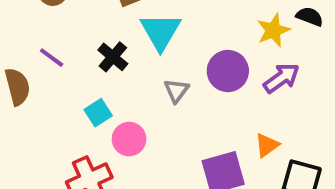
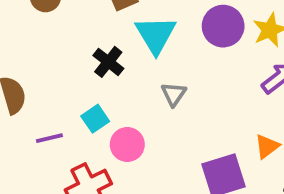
purple line: (52, 58) -> (49, 138), moved, turned -48
purple circle: (228, 71) -> (223, 26), moved

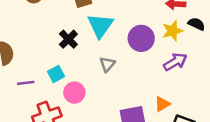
purple circle: (223, 26) -> (141, 38), moved

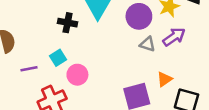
black cross: (68, 39) -> (68, 23), turned -30
gray triangle: (107, 64) -> (147, 44), moved, turned -49

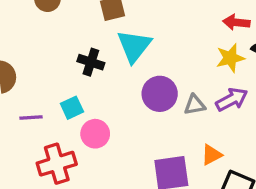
purple circle: (139, 16) -> (160, 94), moved
gray triangle: (147, 44) -> (195, 105), turned -35

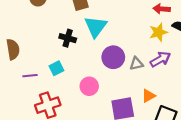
pink circle: (95, 134) -> (89, 86), moved

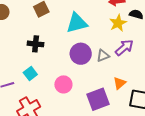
cyan triangle: (96, 27) -> (77, 23), moved, turned 50

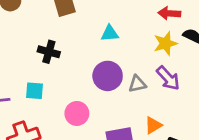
cyan triangle: (77, 23) -> (110, 33), size x0.6
purple arrow: (124, 48) -> (168, 78), turned 78
cyan square: (30, 74) -> (35, 91), turned 32

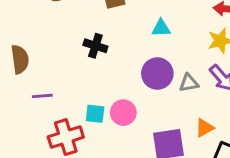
cyan square: (35, 91) -> (95, 114), moved

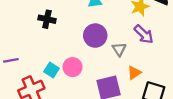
gray triangle: (189, 83) -> (119, 49), moved, turned -48
cyan square: (95, 114) -> (52, 70), turned 32

